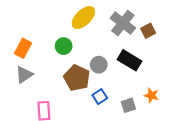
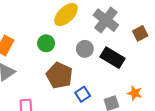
brown square: (148, 31) -> (140, 33), moved
gray circle: (99, 65) -> (85, 49), moved

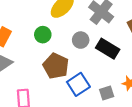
blue square: (83, 94) -> (78, 84), size x1.5

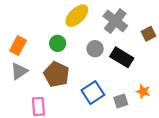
brown pentagon: (56, 66) -> (57, 74), moved

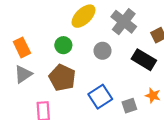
orange rectangle: (18, 46) -> (22, 47), turned -54
black rectangle: (122, 57) -> (144, 60), moved

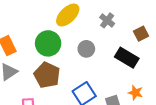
gray cross: (124, 22) -> (107, 20), size x0.6
green circle: (63, 45) -> (48, 43), size x1.5

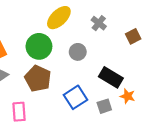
black rectangle: (127, 58) -> (111, 77), moved

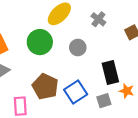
black rectangle: (111, 77) -> (110, 72), turned 45
brown pentagon: (38, 78) -> (45, 87), moved

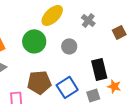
brown pentagon: (45, 87) -> (39, 82), turned -30

